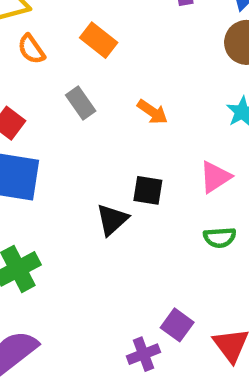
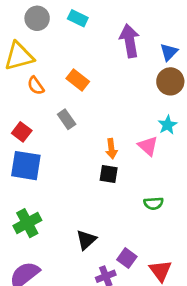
orange arrow: (152, 112) -> (111, 149), moved, turned 48
pink triangle: (215, 177) -> (148, 146), moved, turned -45
black triangle: (112, 220) -> (86, 240), moved

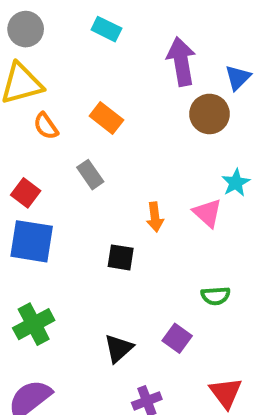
gray circle: (37, 18) -> (26, 29), moved
brown circle: (170, 81) -> (210, 114), moved
black square: (109, 174) -> (121, 257), moved
purple square: (127, 258) -> (177, 338), moved

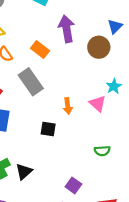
purple arrow: (181, 61) -> (67, 29), moved
gray rectangle: (90, 175) -> (31, 82), size x1.6
purple square: (177, 338) -> (73, 185), moved
black triangle: (119, 348) -> (24, 172), moved

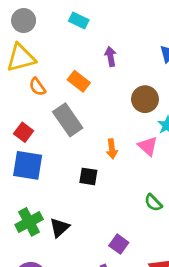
purple arrow: (67, 29) -> (110, 56), size x0.6
brown circle: (99, 47) -> (145, 99), moved
green semicircle: (102, 151) -> (153, 203), turned 49

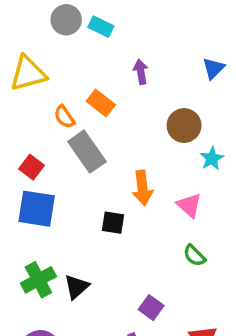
gray circle: (24, 21) -> (66, 20), moved
orange semicircle: (37, 87) -> (64, 117), moved
pink triangle: (148, 146) -> (189, 205), moved
orange arrow: (112, 149) -> (142, 188), size x1.4

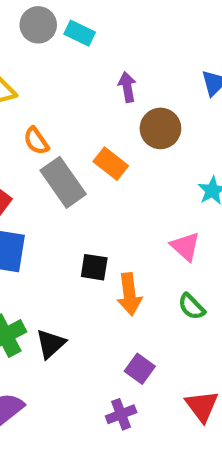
orange rectangle: (101, 103) -> (111, 164), moved
brown circle: (184, 126) -> (160, 128), moved
orange arrow: (142, 188) -> (129, 294), moved

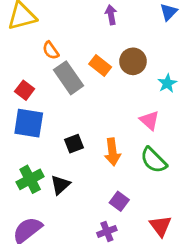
brown circle: (160, 128) -> (133, 61), moved
black square: (94, 267) -> (74, 144), moved, turned -30
green semicircle: (192, 307) -> (154, 160), size x1.5

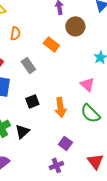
orange semicircle: (51, 50) -> (15, 33), turned -136
brown circle: (133, 61) -> (75, 26), moved
gray rectangle: (68, 78) -> (28, 65), moved, size x0.7

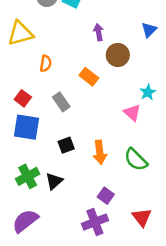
pink triangle: (87, 84) -> (132, 113), moved
purple cross: (56, 165) -> (95, 222), size x1.5

